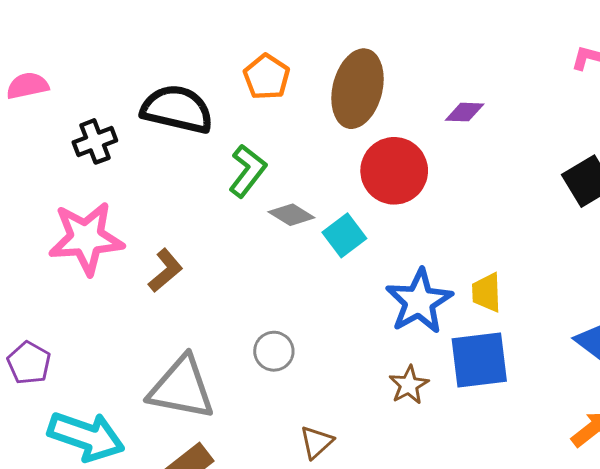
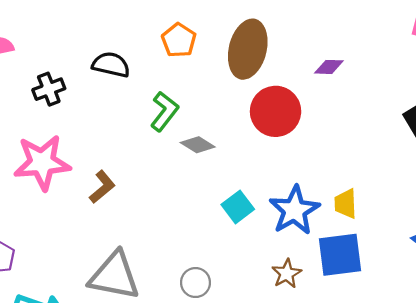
black semicircle: (177, 109) -> (111, 65), size x0.7
cyan square: (344, 235) -> (238, 207), moved
gray circle: (274, 351) -> (195, 283), moved

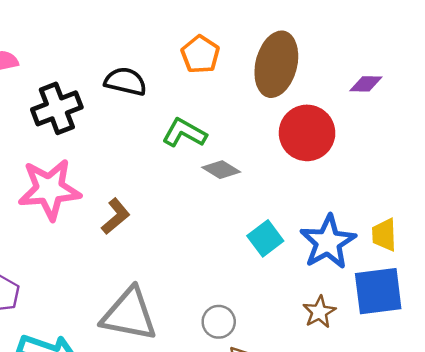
black cross: (49, 89) -> (57, 108), size x1.4
green L-shape: (164, 111) -> (184, 133), turned -99

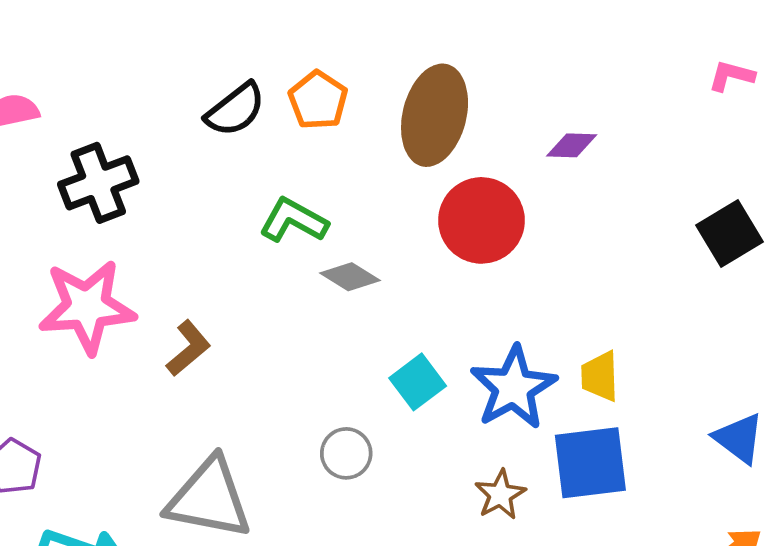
black semicircle: (125, 81) -> (235, 110), moved, turned 129
gray circle: (219, 322) -> (346, 453), moved

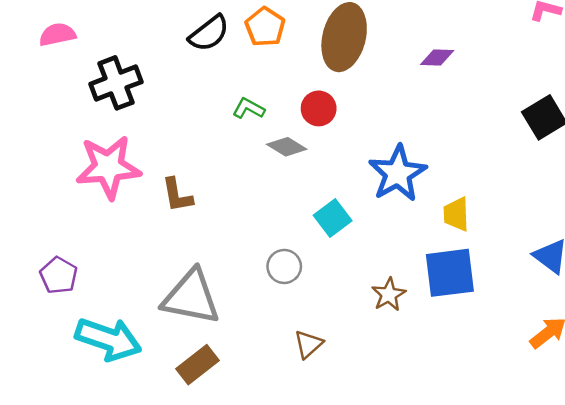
green L-shape: (294, 220) -> (249, 108), size x0.7
red circle: (481, 220) -> (319, 108), moved, size x0.6
brown L-shape: (188, 348) -> (177, 195), turned 120
blue star: (513, 388) -> (398, 173), moved

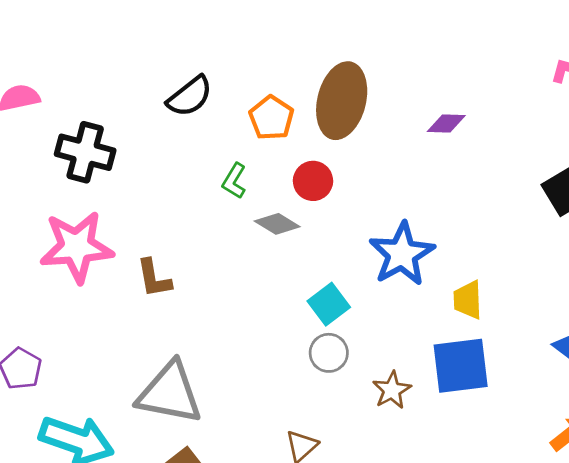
orange pentagon: (265, 27) -> (271, 118), moved
black cross: (116, 83) -> (85, 152), turned 36
green L-shape: (249, 108) -> (234, 181), turned -88
gray circle: (284, 266) -> (329, 353), moved

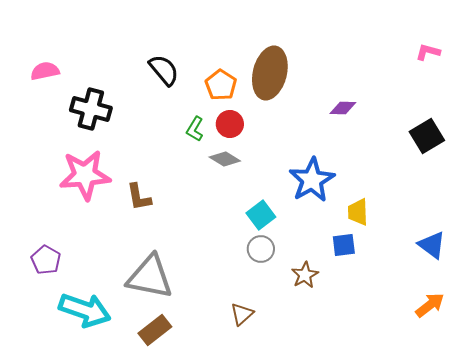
black semicircle: (190, 96) -> (164, 70), turned -92
purple diamond: (446, 124) -> (343, 108), moved
red circle: (313, 181) -> (230, 124), moved
blue square: (461, 366) -> (344, 245), moved, size x0.6

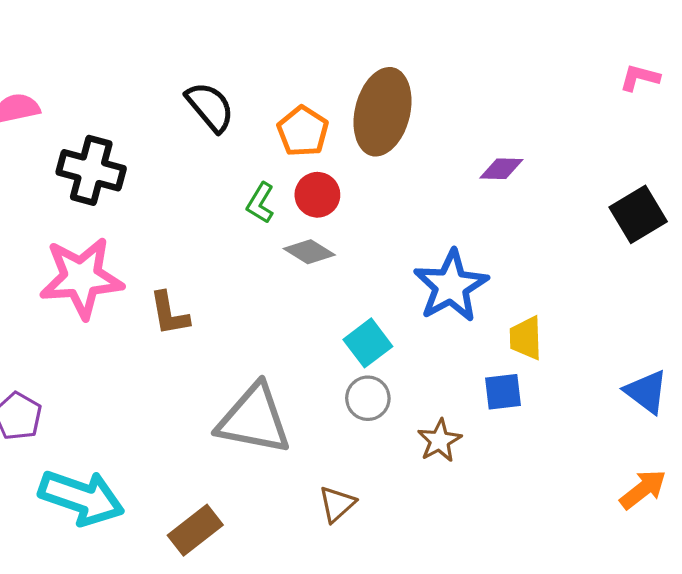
gray triangle: (150, 277) -> (254, 419), moved

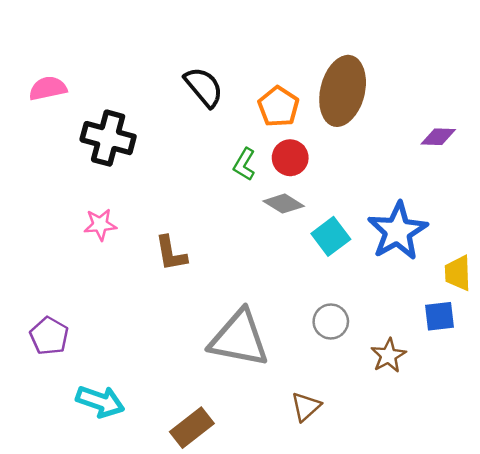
pink star: (81, 278) -> (100, 225), size x0.5
cyan square: (368, 343) -> (331, 236), moved
cyan arrow: (81, 498) -> (100, 401), size x0.7

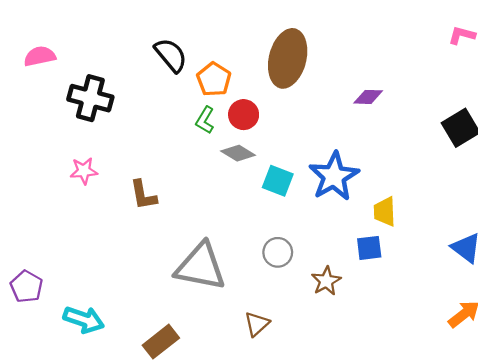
orange pentagon: (278, 107) -> (214, 79), moved
cyan square: (331, 236) -> (278, 181), turned -32
purple pentagon: (49, 336) -> (26, 287), moved

